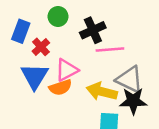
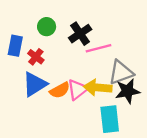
pink triangle: (67, 70) -> (78, 90), moved
blue triangle: (34, 76) -> (35, 84), turned 36
gray triangle: (130, 80) -> (121, 72), turned -36

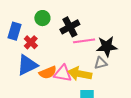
gray triangle: (121, 72) -> (101, 63), size x0.6
pink triangle: (78, 90) -> (63, 74), turned 42
black star: (128, 91) -> (107, 46), moved

